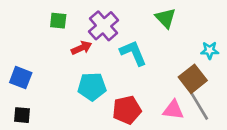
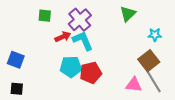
green triangle: (166, 18) -> (128, 14), turned 30
cyan star: (210, 50) -> (155, 35), moved
cyan L-shape: (133, 53) -> (83, 41), moved
red pentagon: (127, 110) -> (91, 73), moved

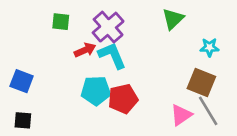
brown square: (149, 61) -> (201, 82), turned -30
pink triangle: (134, 85) -> (181, 115), turned -42

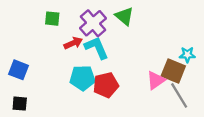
green triangle: (173, 19) -> (124, 16), moved, turned -36
cyan star: (209, 47) -> (187, 55), moved
pink triangle: (181, 115) -> (156, 80), moved

